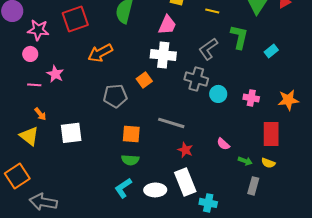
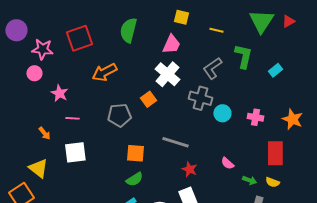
white cross: (163, 55) -> (167, 74), turned 35
pink line: (34, 85) -> (72, 118), moved
orange star: (288, 100) -> (292, 119), turned 30
yellow triangle: (29, 136) -> (38, 168), moved
green semicircle: (130, 160) -> (134, 179), turned -36

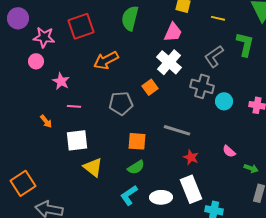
yellow triangle: (38, 168) -> (93, 167), moved

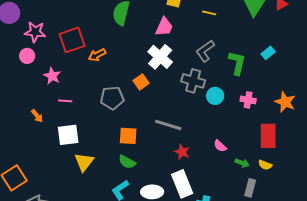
red square: (81, 26) -> (72, 40), moved
green L-shape: (245, 44) -> (237, 63), moved
orange arrow: (106, 60) -> (97, 55), size x0.7
yellow triangle: (93, 167) -> (84, 162), turned 30
green semicircle: (136, 167) -> (127, 162), turned 60

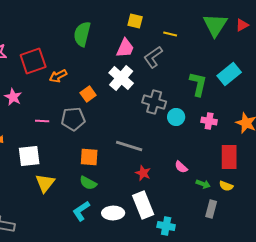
gray L-shape: (205, 51) -> (153, 57), moved
cyan rectangle: (268, 53) -> (229, 74), size x1.6
orange square: (141, 82) -> (88, 94), moved
pink line: (65, 101) -> (42, 121), moved

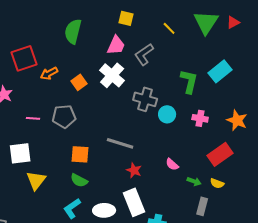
yellow line: (170, 34) -> (169, 28), moved, turned 32
orange square: (88, 94) -> (79, 82), moved
red rectangle: (229, 157) -> (220, 154), turned 55

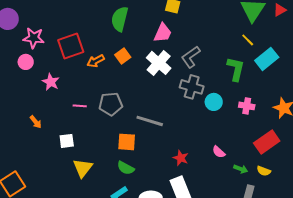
yellow line: (169, 28) -> (248, 40), moved
gray L-shape: (144, 54) -> (191, 57), moved
orange square: (79, 82) -> (123, 56), moved
gray line: (120, 143) -> (150, 121), moved
white square: (20, 153) -> (67, 141), size x0.7

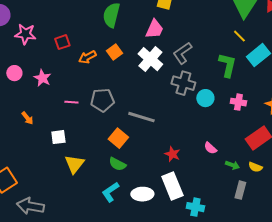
red square: (71, 46) -> (62, 42), size x0.6
pink circle: (26, 62) -> (14, 73), moved
orange square: (127, 142) -> (118, 138), turned 36

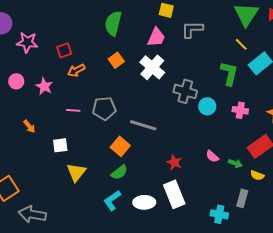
gray L-shape: (182, 53) -> (192, 29), moved, turned 35
orange arrow: (87, 57) -> (76, 70), moved
green semicircle: (117, 164) -> (119, 172), turned -66
green arrow: (232, 165) -> (235, 163), moved
cyan cross: (195, 207) -> (219, 214), moved

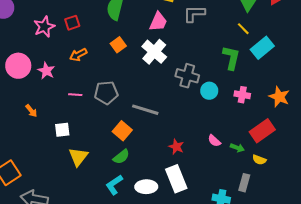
pink star: (27, 42) -> (44, 27), moved, turned -30
red square: (64, 50) -> (72, 23), moved
pink circle: (16, 81) -> (18, 66), size x1.6

